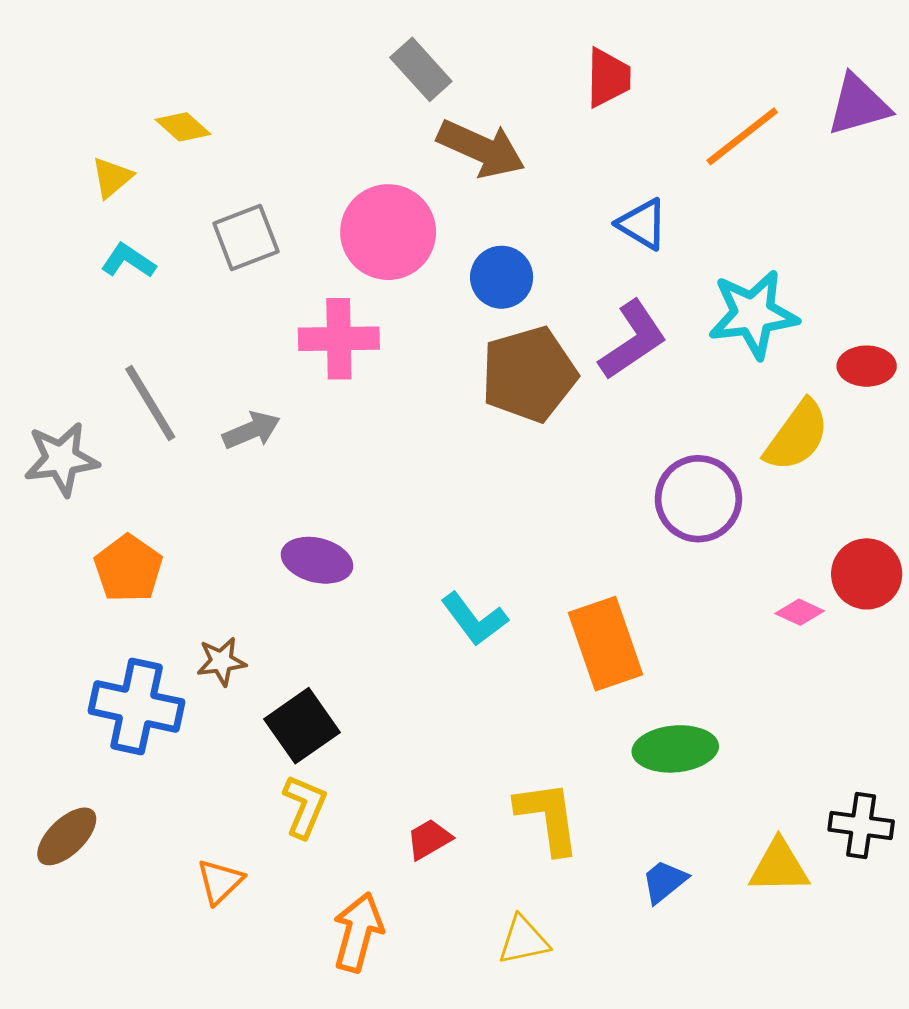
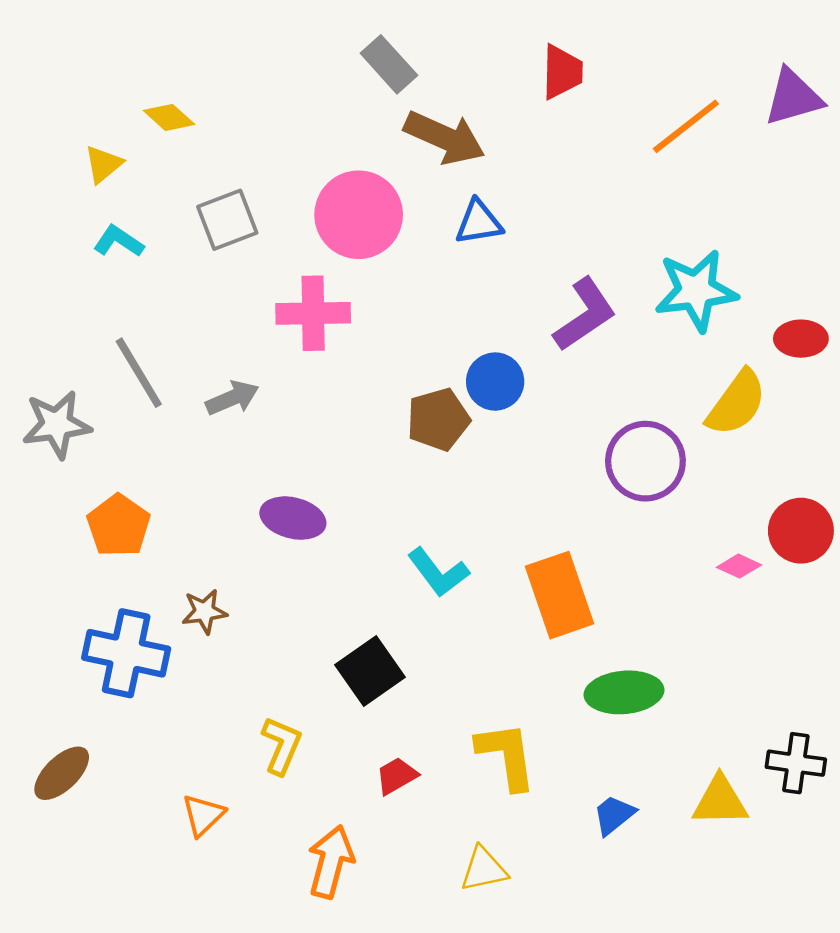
blue triangle: (642, 224) -> (479, 222), moved, turned -40
blue circle: (502, 277) -> (495, 382), moved
brown pentagon: (529, 374) -> (438, 419), moved, size x0.7
black square: (302, 726) -> (370, 671), moved

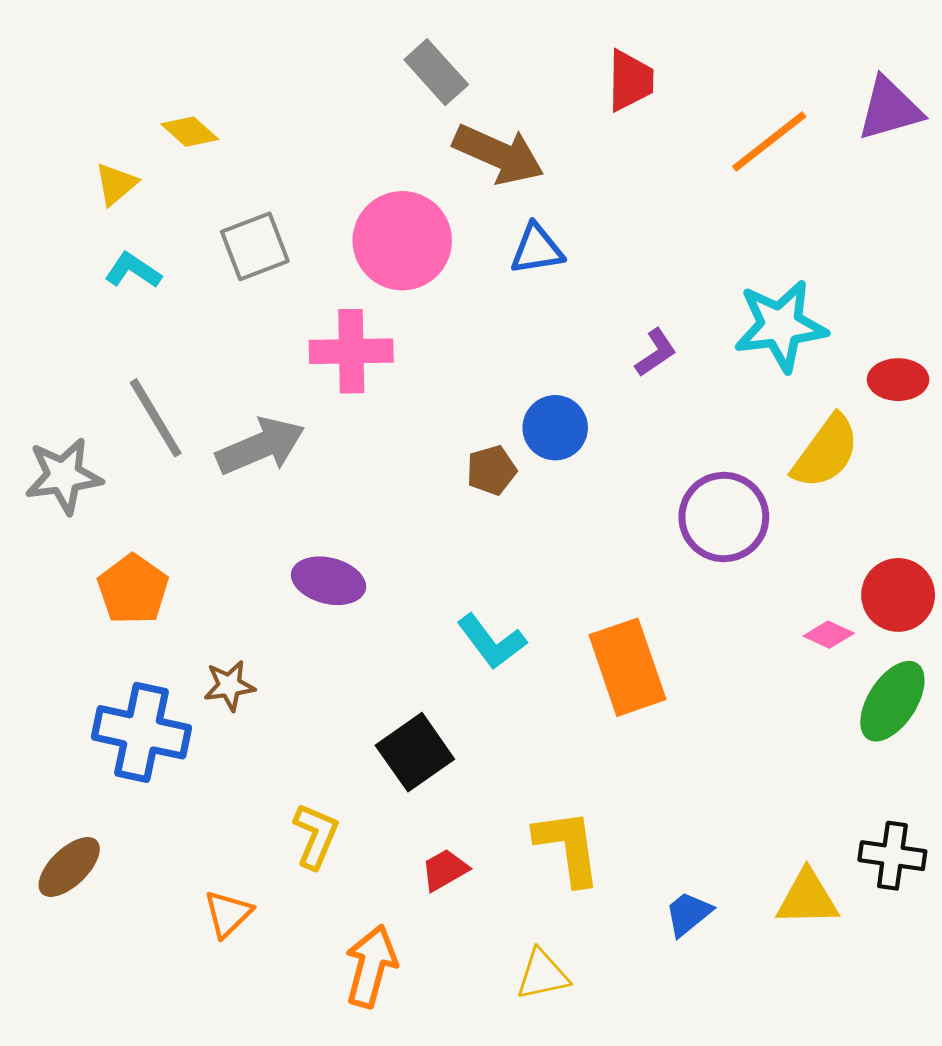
purple L-shape: (585, 315) -> (656, 353), size x0.6
gray arrow: (232, 398) -> (260, 446), size x1.5
brown pentagon: (438, 419) -> (491, 470), size x0.7
green ellipse: (624, 692) -> (892, 701), moved, turned -52

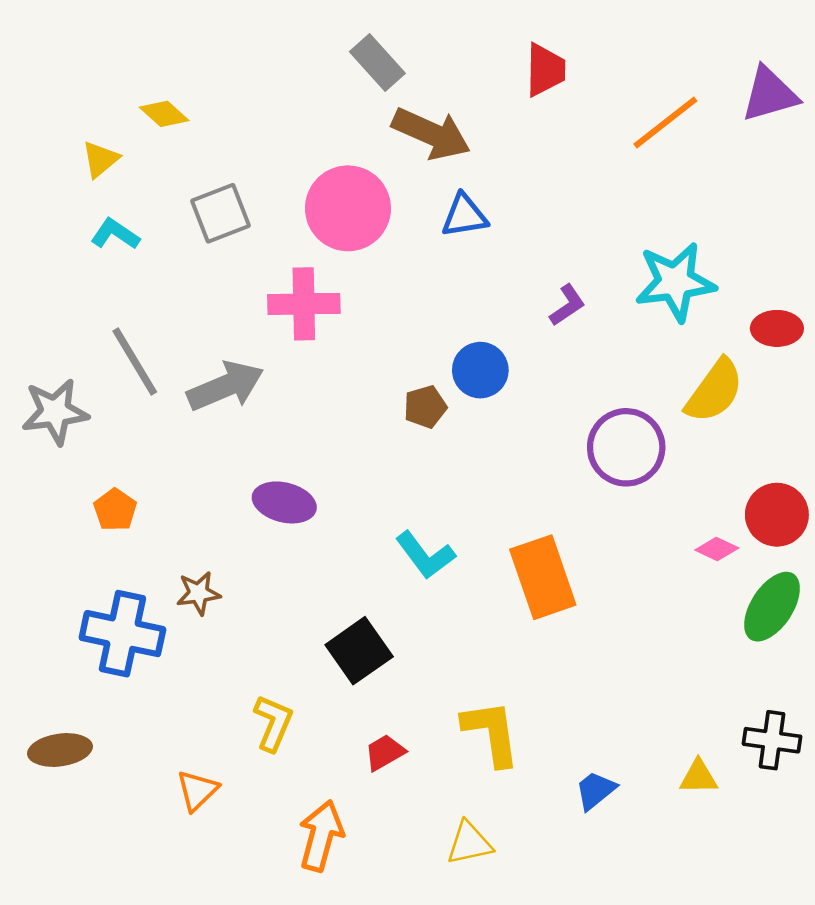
orange pentagon: (133, 589) -> (115, 510), size x0.7
brown ellipse: (69, 867) -> (60, 750), turned 36
yellow triangle: (807, 898) -> (698, 777), size x0.7

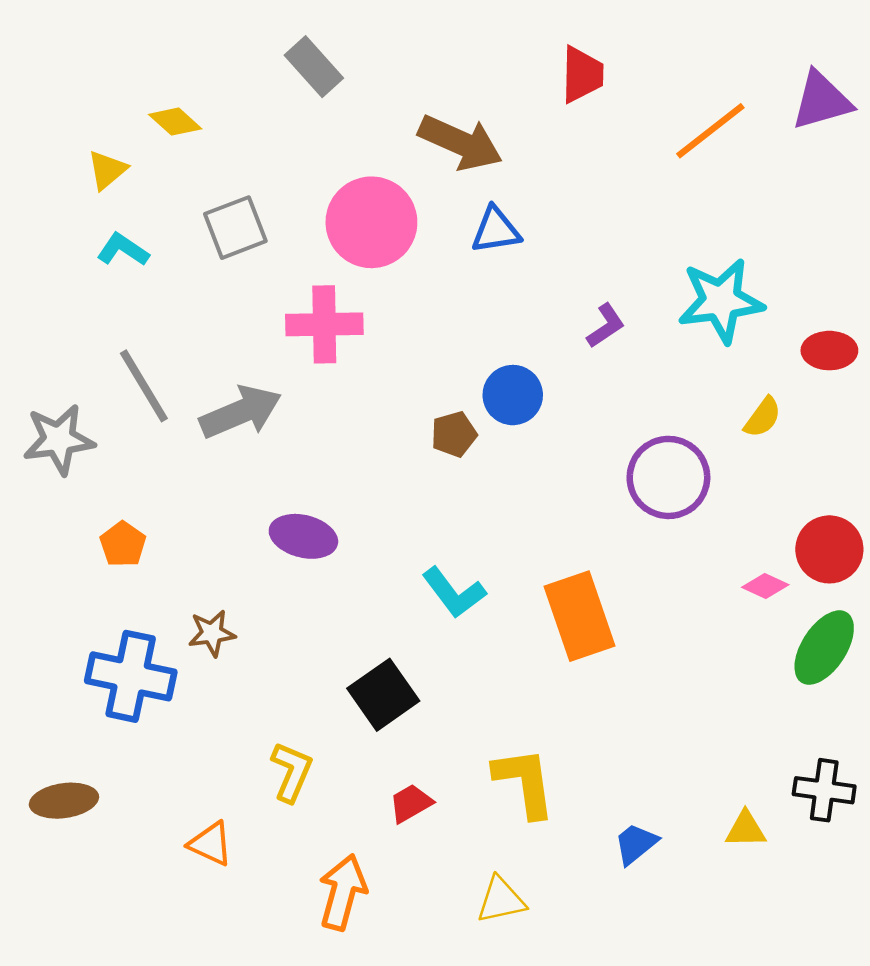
gray rectangle: (377, 62) -> (314, 67), moved
yellow semicircle: (714, 391) -> (763, 417), size x0.6
orange triangle: (197, 790) -> (211, 844), turned -51

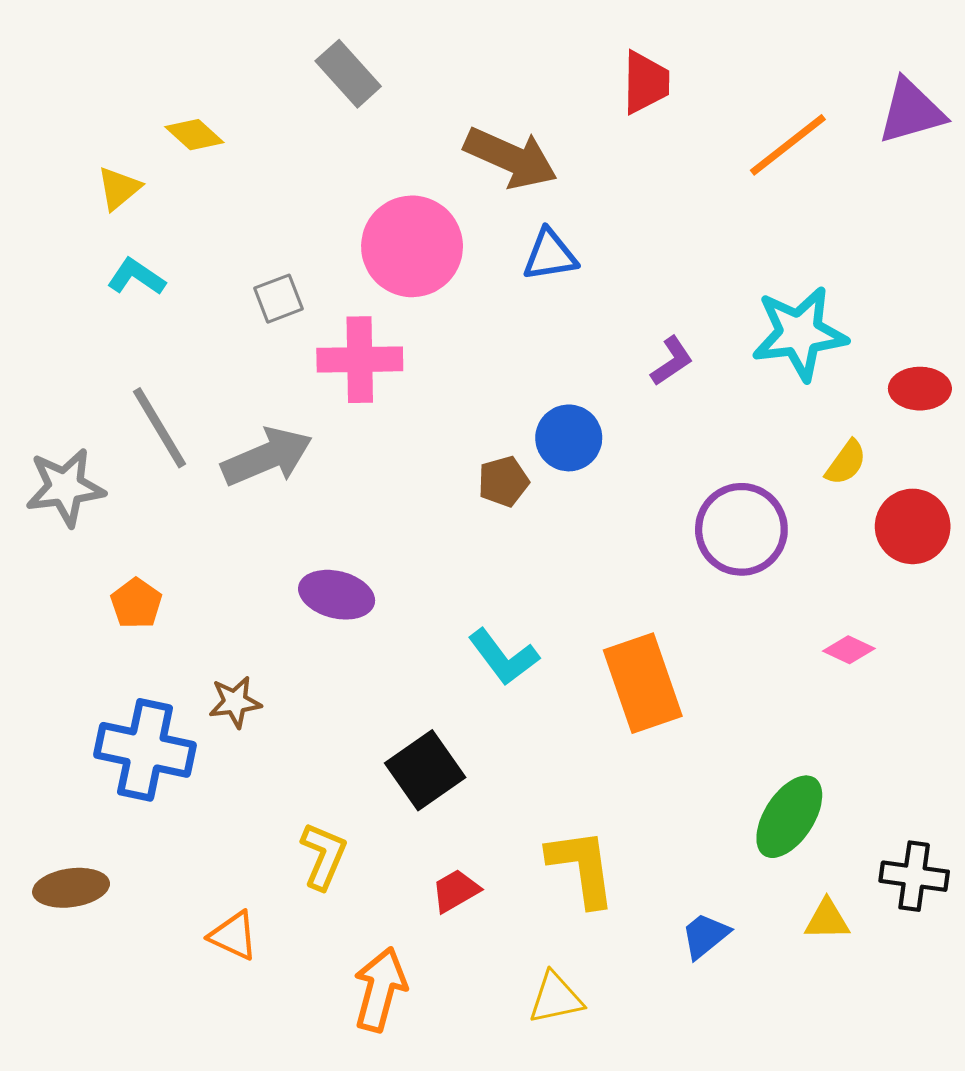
gray square: (235, 228) -> (279, 299), moved, size x0.7
red circle: (829, 549) -> (913, 526), moved
green ellipse: (824, 648) -> (789, 817), moved

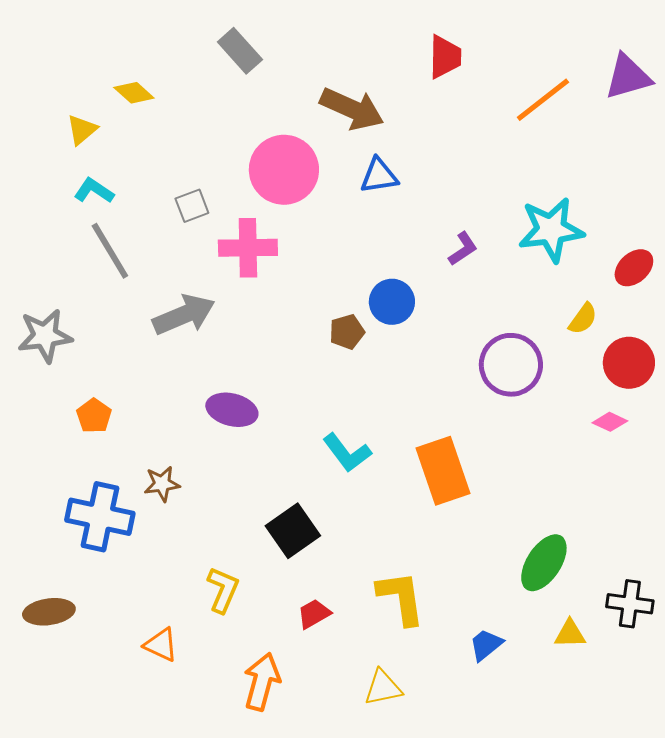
red ellipse: (920, 389) -> (634, 268), turned -42
gray line: (160, 428) -> (110, 251), moved
pink diamond: (849, 650) -> (610, 422), moved

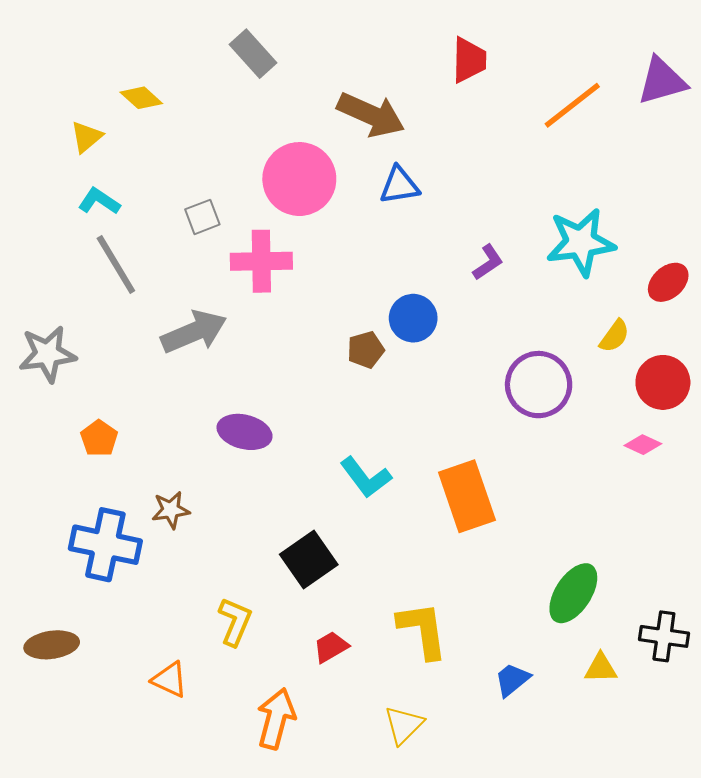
yellow triangle: (383, 688) -> (404, 725), turned -33

